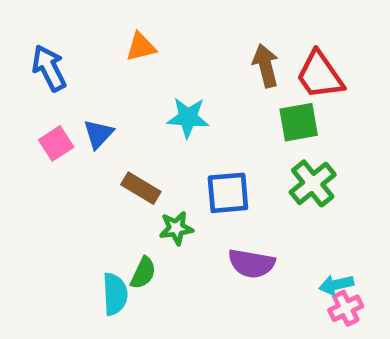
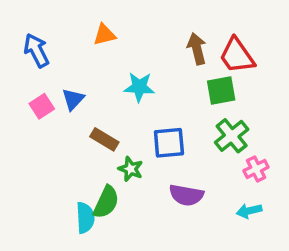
green star: (176, 228) -> (131, 169), turned 30
green semicircle: (143, 273) -> (106, 202), size x1.4
pink cross: (346, 308) -> (256, 169), moved

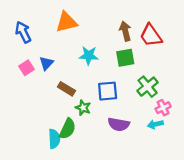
orange triangle: (104, 35) -> (66, 22), size x1.5
green square: (221, 91) -> (125, 58), moved
cyan arrow: (249, 211) -> (155, 124), moved

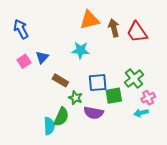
orange triangle: (66, 22) -> (90, 20), moved
green square: (125, 58) -> (114, 96), moved
purple semicircle: (119, 124) -> (94, 113), moved

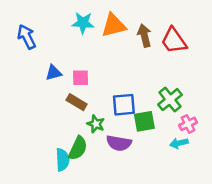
cyan star: (80, 50) -> (83, 23), moved
blue triangle: (42, 57) -> (54, 73), turned 32
pink square: (24, 61) -> (80, 78), moved, turned 32

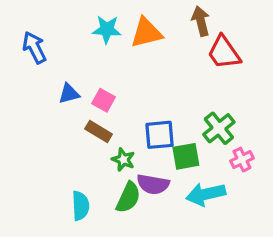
brown arrow: (144, 36) -> (201, 21), moved
pink square: (80, 78) -> (104, 100), turned 30
cyan arrow: (179, 143) -> (206, 194), moved, size x1.6
green semicircle: (78, 148) -> (128, 197), moved

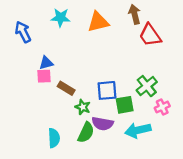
cyan star: (107, 29) -> (61, 18), moved
pink square: (104, 100) -> (44, 76), moved, turned -32

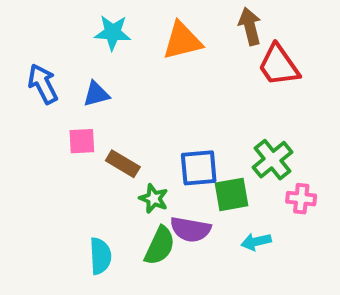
blue arrow: (23, 32) -> (43, 84), moved
blue triangle: (46, 63) -> (96, 94), moved
pink cross: (162, 107) -> (301, 199), turned 32
cyan arrow: (138, 130) -> (256, 242), size x0.6

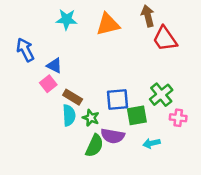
blue triangle: (96, 94) -> (54, 66), moved, turned 42
pink square: (82, 141) -> (48, 84), turned -35
cyan semicircle: (100, 256) -> (69, 115), moved

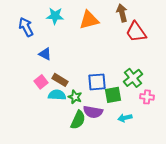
blue arrow: (25, 50) -> (26, 27), moved
pink square: (48, 84) -> (41, 82), moved
cyan semicircle: (69, 115) -> (57, 95), turned -84

